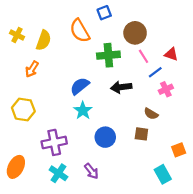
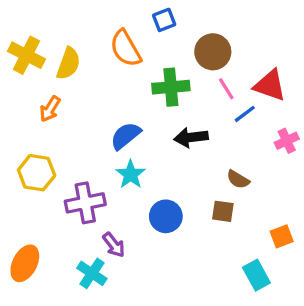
yellow cross: (17, 35) -> (26, 55), size x1.5
red triangle: (171, 54) -> (270, 85), size x1.5
pink cross: (166, 89) -> (287, 141), moved
purple cross: (54, 142) -> (85, 203), moved
purple arrow: (91, 171) -> (114, 245), moved

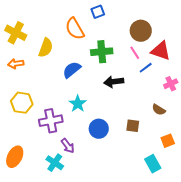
brown circle: (213, 52) -> (141, 31), moved
yellow semicircle: (68, 64) -> (46, 48), moved
orange arrow: (50, 109) -> (16, 64), moved, turned 49
blue semicircle: (126, 136) -> (72, 70), moved
brown semicircle: (238, 179) -> (159, 110), moved

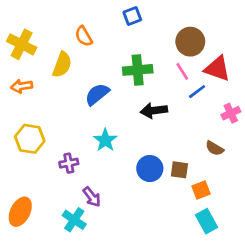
orange semicircle: (75, 29) -> (84, 36), moved, size x0.7
purple cross: (51, 121) -> (69, 163), size x0.6
blue circle: (99, 129) -> (150, 169), moved
orange square: (168, 141) -> (201, 190), moved

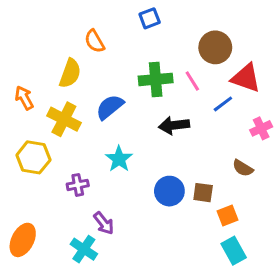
yellow cross: (22, 44) -> (64, 119), moved
pink line: (182, 71) -> (192, 81), moved
orange arrow: (22, 86) -> (24, 98), turned 70

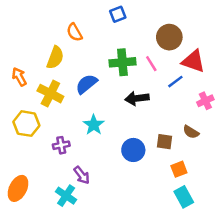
brown square: (203, 193) -> (165, 142), moved

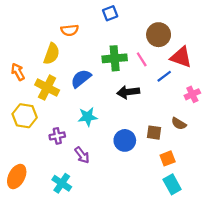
orange semicircle: (74, 32) -> (70, 30), turned -66
cyan star: (94, 125) -> (88, 117), turned 30
purple arrow: (82, 175) -> (82, 155), moved

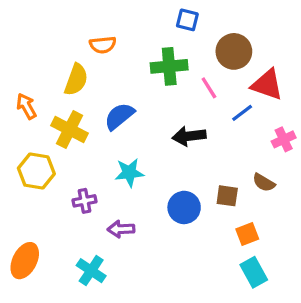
blue square: (110, 13) -> (187, 20), moved, turned 35
green cross: (115, 58) -> (169, 66), moved
purple arrow: (82, 155) -> (121, 229), turned 126

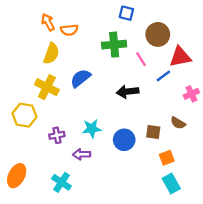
red triangle: (267, 85) -> (180, 57), turned -30
orange arrow: (26, 106) -> (48, 22), moved
cyan star: (129, 173) -> (92, 129), moved

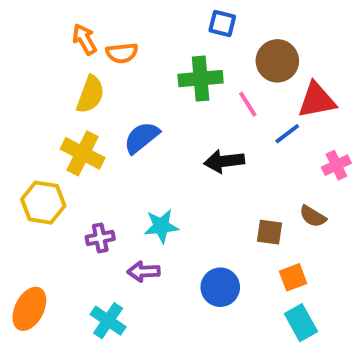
blue circle: (124, 140) -> (220, 287), moved

